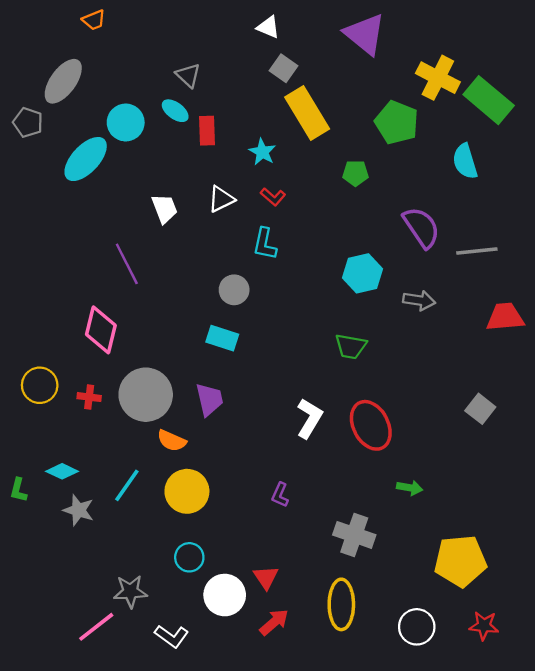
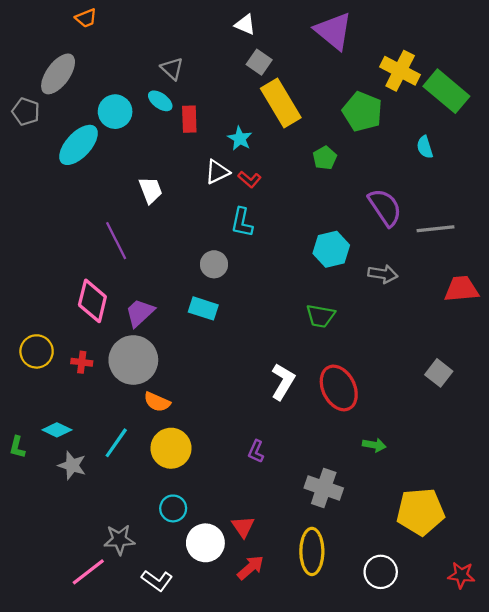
cyan semicircle: (465, 161) -> (425, 147), size x0.7
green pentagon: (355, 173) -> (325, 158), turned -30
white triangle: (221, 199) -> (217, 172), moved
purple trapezoid: (209, 399) -> (140, 313), moved, turned -120
red star: (484, 626) -> (461, 575), moved

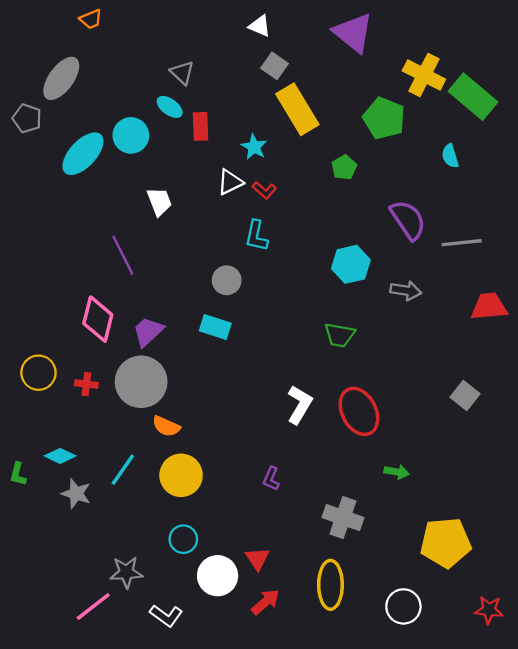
cyan circle: (115, 112) -> (131, 135), moved

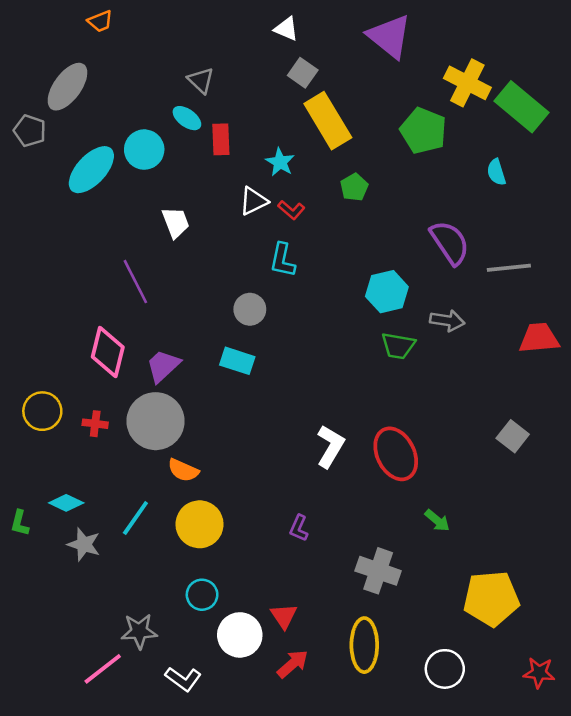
green pentagon: (344, 167) -> (354, 187), moved
green trapezoid: (340, 335) -> (398, 346), moved
green arrow: (397, 472) -> (437, 521), turned 30

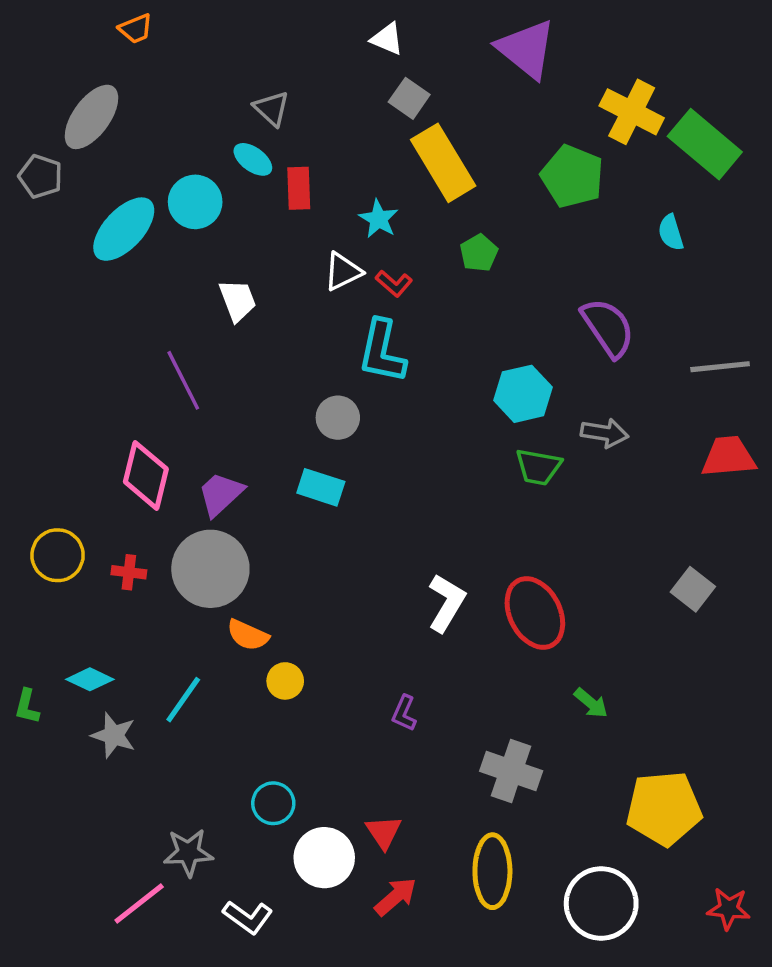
cyan L-shape: (283, 260) -> (382, 351), size x1.4
gray line: (509, 268) -> (720, 367), moved
yellow circle: (200, 524) -> (285, 681), moved, size x0.6
white circle: (445, 669) -> (601, 903), size x1.4

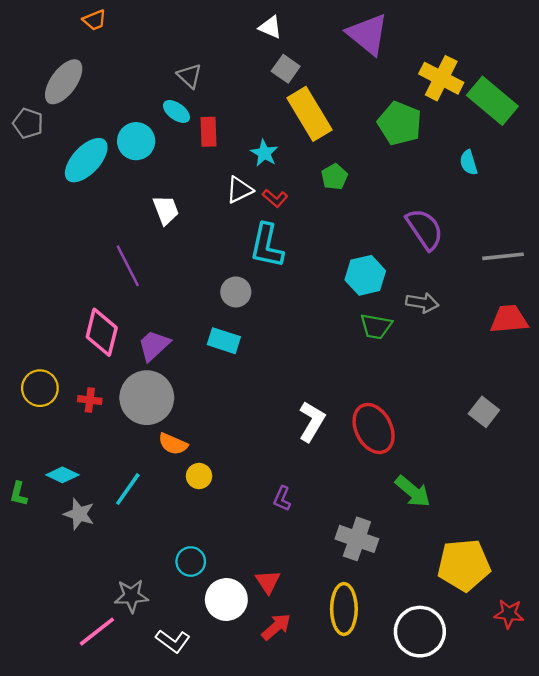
green arrow: (591, 703) -> (413, 491), size x1.5
red star: (729, 909) -> (509, 614), moved

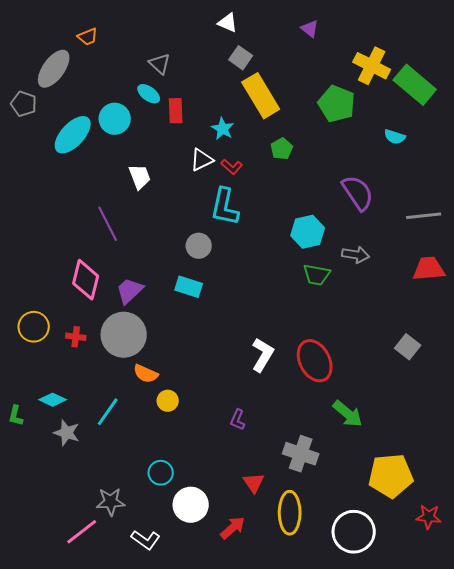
orange trapezoid: (95, 20) -> (88, 37), moved
purple triangle: (368, 34) -> (310, 29), size x0.5
cyan semicircle: (469, 163) -> (395, 137), turned -55
red triangle: (268, 582) -> (254, 483), moved

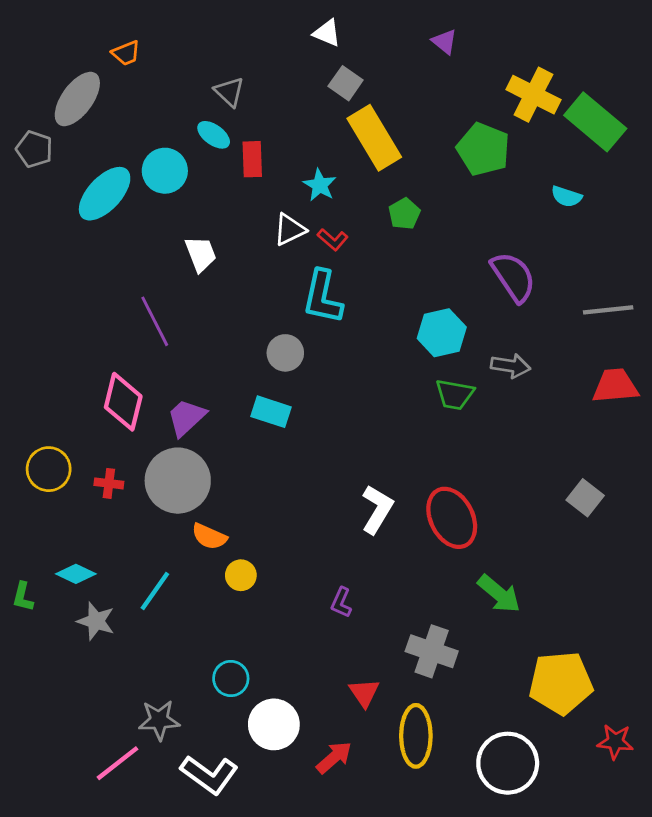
white L-shape: (146, 540) -> (209, 775), size x1.4

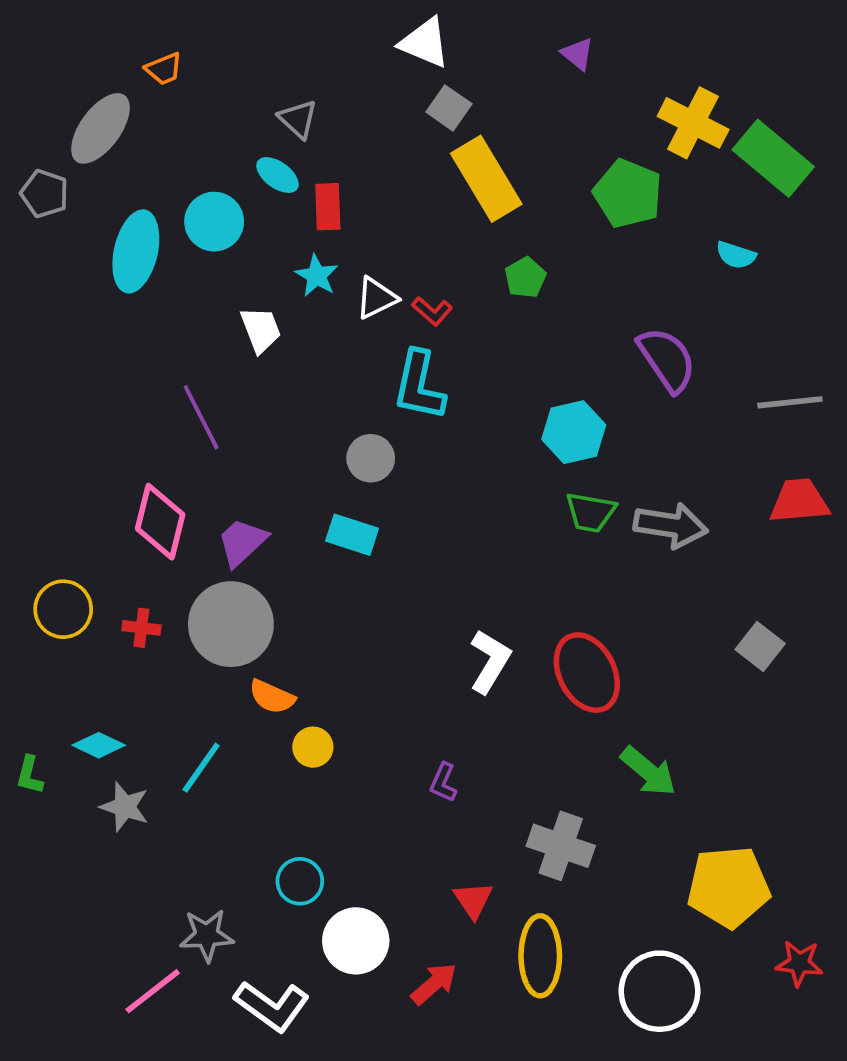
white triangle: (327, 33) -> (425, 43), size x1.4
cyan star: (320, 185) -> (317, 276), moved
cyan ellipse: (105, 194) -> (136, 251), turned -30
gray arrow: (511, 366) -> (671, 525), moved, size x1.4

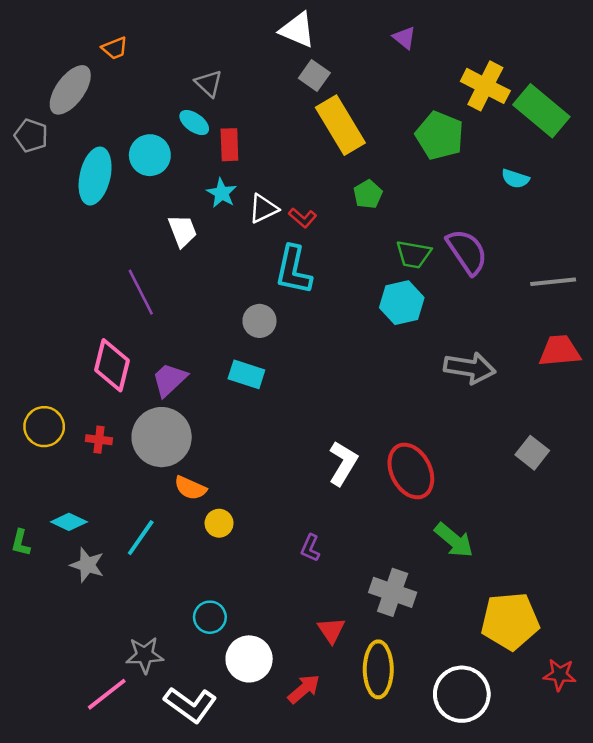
green trapezoid: (591, 512) -> (413, 254), moved

